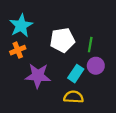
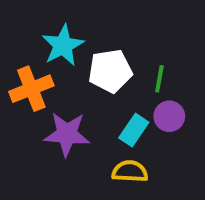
cyan star: (21, 26) -> (63, 45), moved
orange cross: (18, 50) -> (31, 89), size x1.5

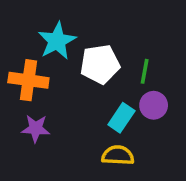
orange cross: (31, 89) -> (28, 80), turned 30
purple star: (67, 134) -> (36, 128), moved, size x0.7

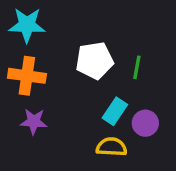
cyan star: (57, 41) -> (27, 25), moved, turned 30
purple circle: (154, 105) -> (145, 123), moved

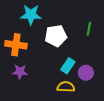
cyan star: (27, 25) -> (31, 15), moved
green line: (137, 67) -> (89, 29), moved

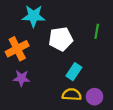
orange cross: (16, 45) -> (17, 49), turned -35
purple circle: (86, 73) -> (95, 97), moved

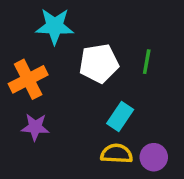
green line: (97, 31) -> (147, 62), moved

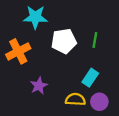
cyan rectangle: (120, 116) -> (90, 78), moved
purple star: (35, 127) -> (39, 86), moved, turned -30

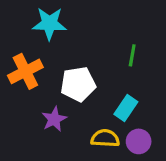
white pentagon: (64, 41) -> (78, 84), moved

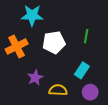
white pentagon: (78, 84) -> (54, 42), moved
yellow semicircle: (105, 138) -> (58, 90), moved

